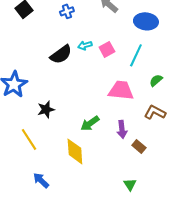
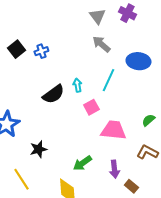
blue cross: (67, 11) -> (41, 51), moved
cyan arrow: (85, 45) -> (77, 85), turned 96
pink square: (107, 49) -> (91, 107), moved
cyan line: (136, 55) -> (108, 80), moved

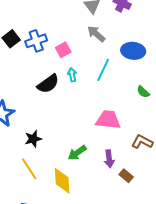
blue cross: (41, 51) -> (36, 41), size x1.5
pink square: (91, 107) -> (63, 50), moved
green semicircle: (148, 120) -> (143, 92), moved, turned -96
yellow line: (21, 179) -> (29, 169), moved

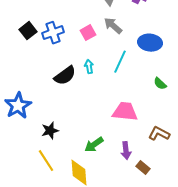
pink square: (63, 50) -> (88, 33), moved

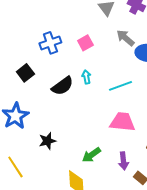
gray arrow: (113, 26) -> (125, 38), moved
black square: (28, 31) -> (25, 73), moved
cyan line: (120, 62) -> (120, 86), moved, turned 45
yellow line: (46, 161) -> (15, 167), moved

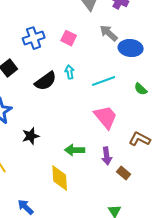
pink square: (85, 43) -> (69, 38), turned -35
pink trapezoid: (122, 122) -> (106, 117), turned 44
green arrow: (91, 155) -> (75, 150), turned 36

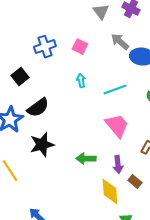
black semicircle: (46, 81) -> (38, 108), moved
black star: (31, 136) -> (42, 145), size x1.4
yellow diamond: (60, 178) -> (110, 192), moved

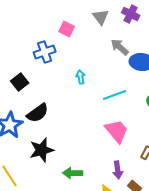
pink square: (80, 47) -> (67, 29), moved
cyan arrow: (81, 81) -> (81, 77), moved
green arrow: (86, 159) -> (73, 173), moved

